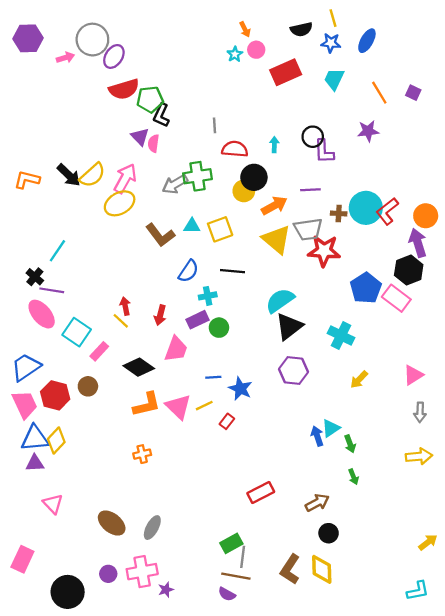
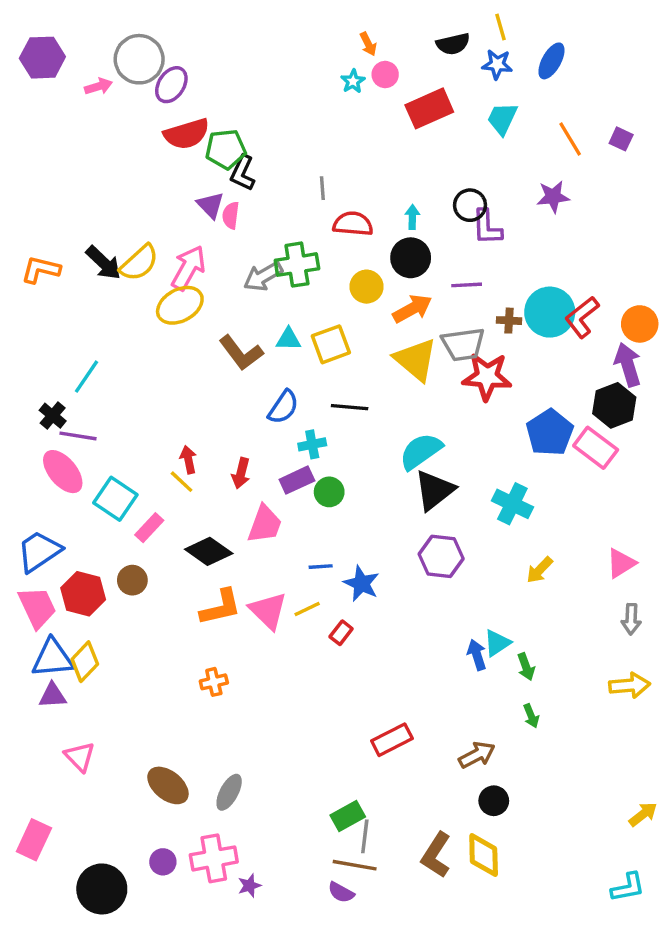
black circle: (254, 177) -> (411, 258), moved

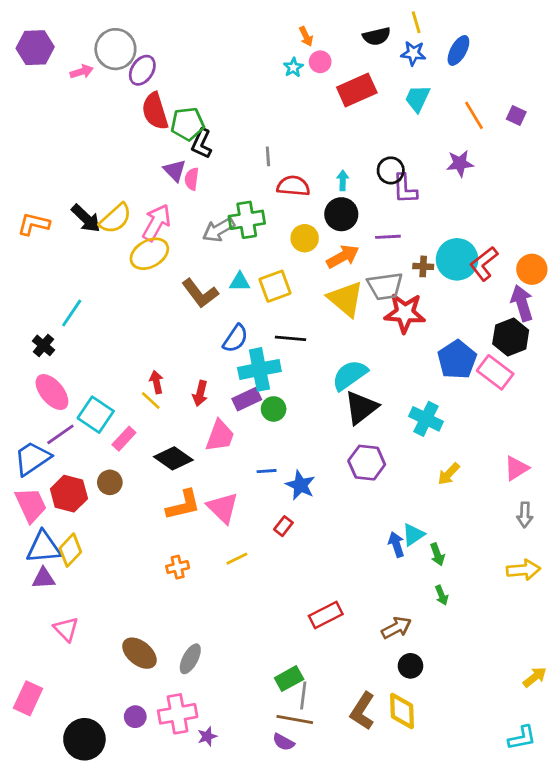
red semicircle: (187, 134) -> (155, 111), turned 90
purple line: (78, 436) -> (60, 434), moved, turned -44
cyan cross: (312, 444) -> (259, 369), size x1.8
yellow line: (307, 609) -> (237, 559), moved

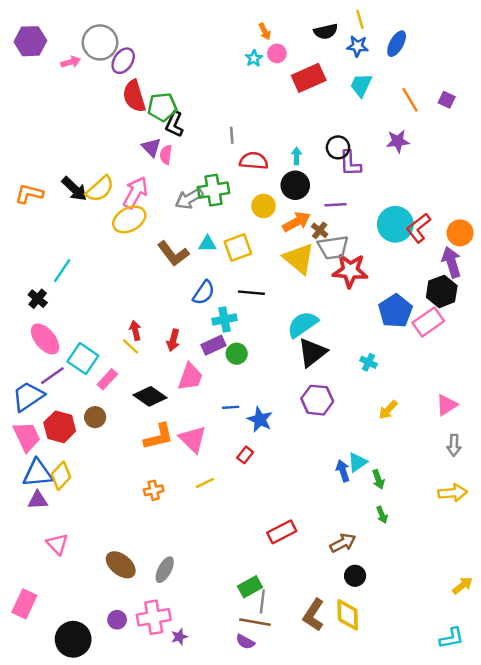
brown cross: (423, 266) -> (320, 230), moved, turned 35
cyan cross: (259, 369) -> (224, 319), size x0.7
pink rectangle: (495, 372) -> (428, 322), turned -72
cyan cross: (426, 419) -> (368, 362), size x0.6

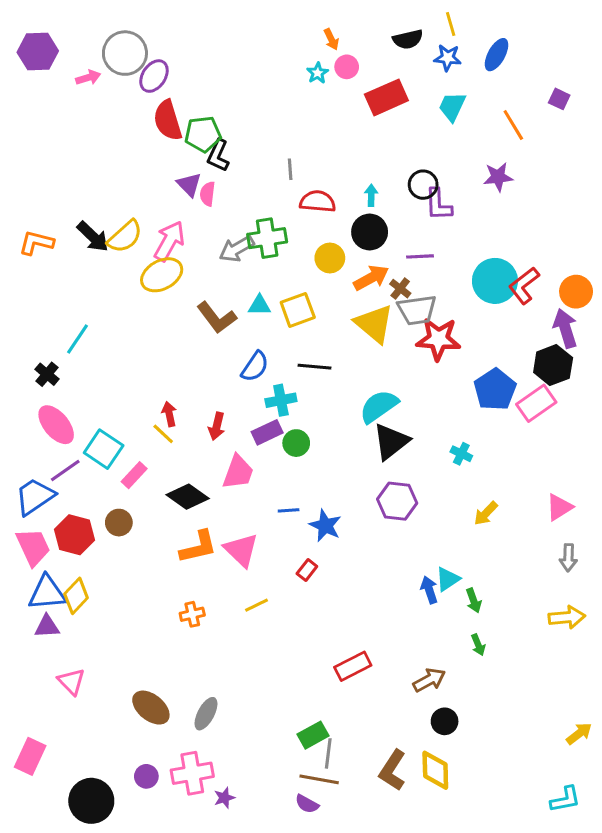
purple square: (447, 100) -> (559, 99), moved

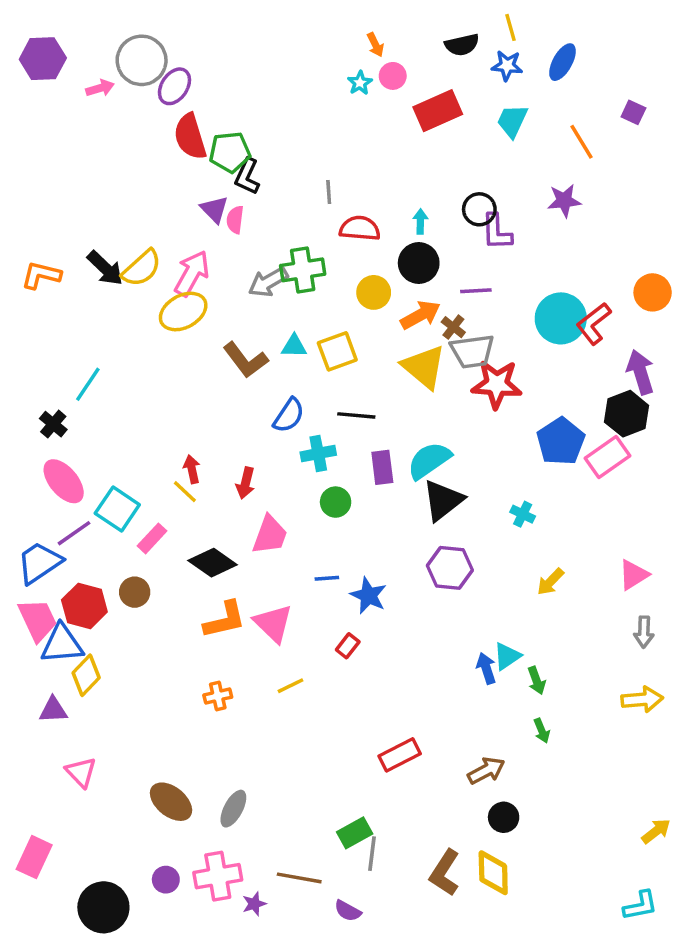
orange circle: (576, 292) -> (653, 292), moved
purple rectangle: (267, 432) -> (382, 467), moved, turned -72
blue triangle: (47, 593) -> (62, 644), moved
brown line: (319, 779) -> (299, 878), moved

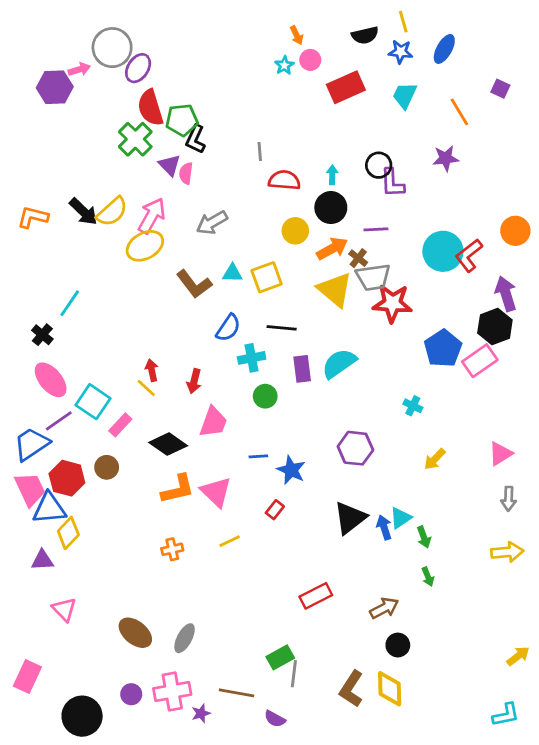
purple hexagon: (43, 59) -> (55, 87), moved
green cross: (303, 270) -> (135, 139), moved, turned -36
black triangle: (443, 500) -> (350, 518), moved

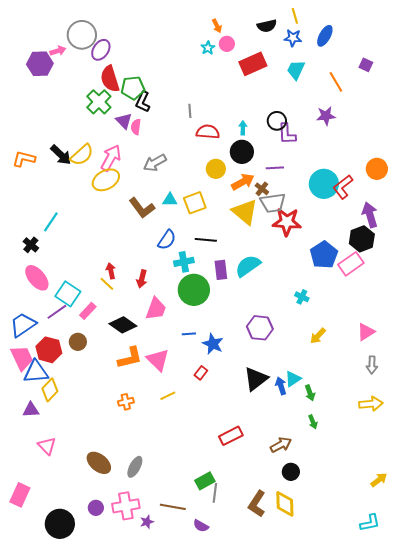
green circle: (265, 396) -> (194, 290), size x1.8
purple line: (59, 421) -> (57, 312), moved

